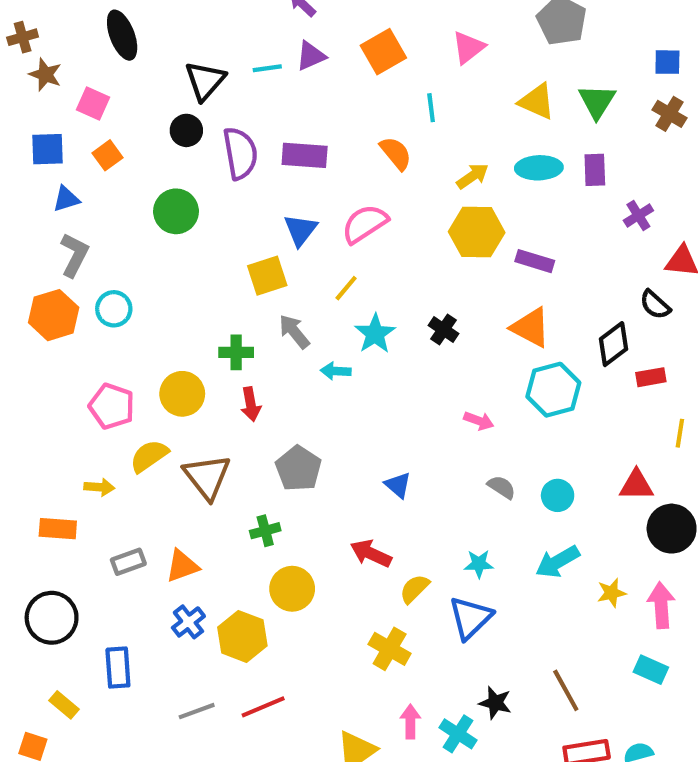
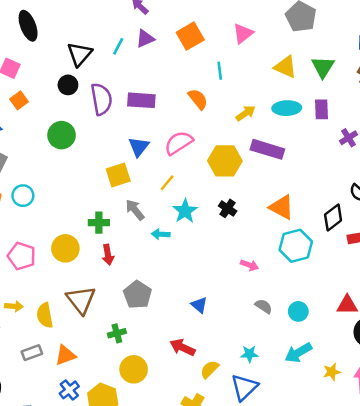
cyan line: (267, 68) -> (118, 46), turned -54
yellow hexagon: (477, 232) -> (225, 161), moved
purple rectangle: (535, 261) -> (267, 149), moved, size x1.4
yellow semicircle: (149, 456) -> (45, 315), moved, turned -65

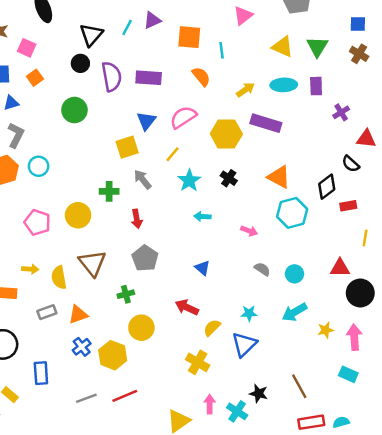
orange square: (190, 36) -> (189, 37), moved, turned 35
cyan arrow: (161, 234) -> (202, 216), moved
red arrow: (108, 255) -> (137, 219), moved

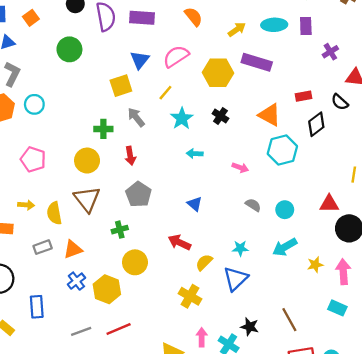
red rectangle: (348, 206) -> (303, 96), moved
yellow circle: (78, 215) -> (87, 161), moved

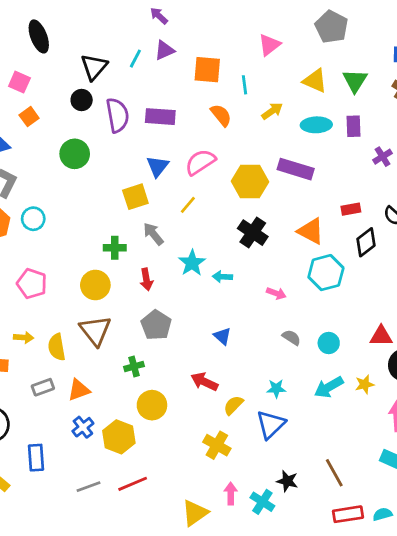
yellow arrow: (237, 29) -> (272, 111), moved
black cross: (220, 116) -> (253, 233), size x1.5
cyan star: (182, 118) -> (192, 263), moved
yellow star: (315, 265) -> (365, 384), moved

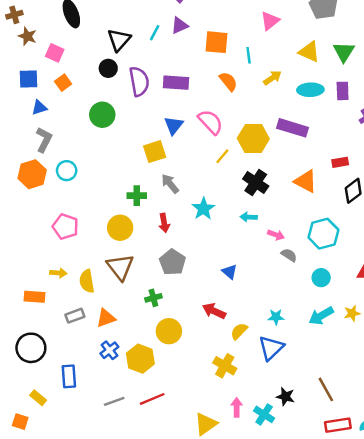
pink semicircle: (200, 162) -> (211, 122), turned 80
yellow line: (188, 205) -> (222, 156), moved
cyan hexagon: (326, 273) -> (323, 234), moved
cyan arrow: (222, 277) -> (249, 217), moved
gray semicircle: (291, 337) -> (289, 255), moved

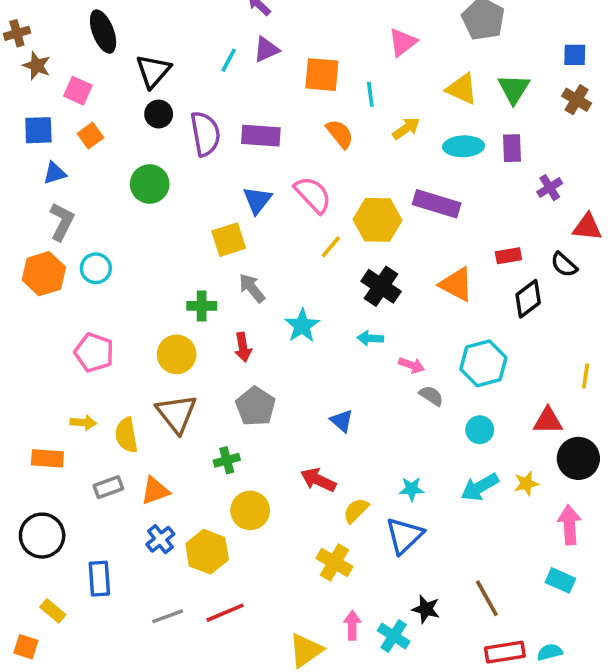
black triangle: (119, 40) -> (153, 71), moved

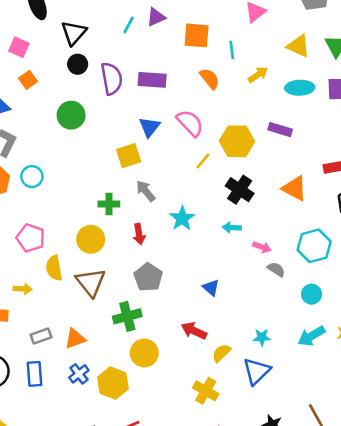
purple rectangle: (437, 204) -> (280, 130), size x0.7
yellow semicircle: (126, 435) -> (54, 268), moved
green cross: (227, 460) -> (127, 316), size x1.5
blue rectangle: (99, 579) -> (35, 374), moved

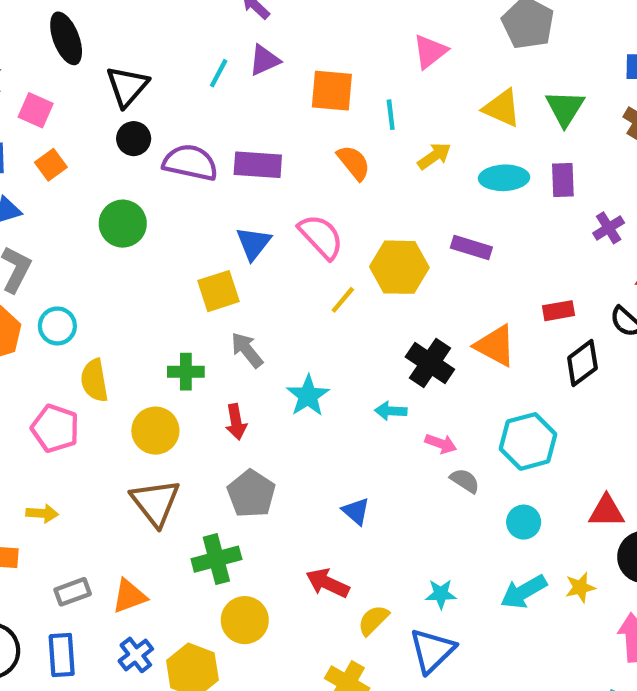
purple semicircle: (112, 79) -> (190, 163), turned -68
black cross: (240, 190) -> (430, 363), moved
yellow semicircle: (54, 268) -> (94, 380), moved

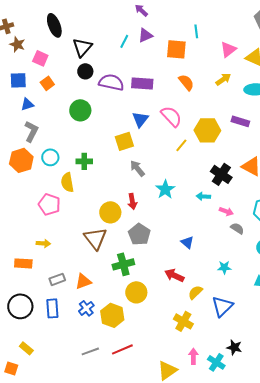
pink triangle: (430, 51) -> (228, 49), moved
cyan line: (391, 115) -> (196, 31), moved
green cross: (186, 372) -> (84, 161), moved
yellow circle: (155, 431) -> (110, 212), moved
cyan star: (441, 594) -> (224, 267), moved

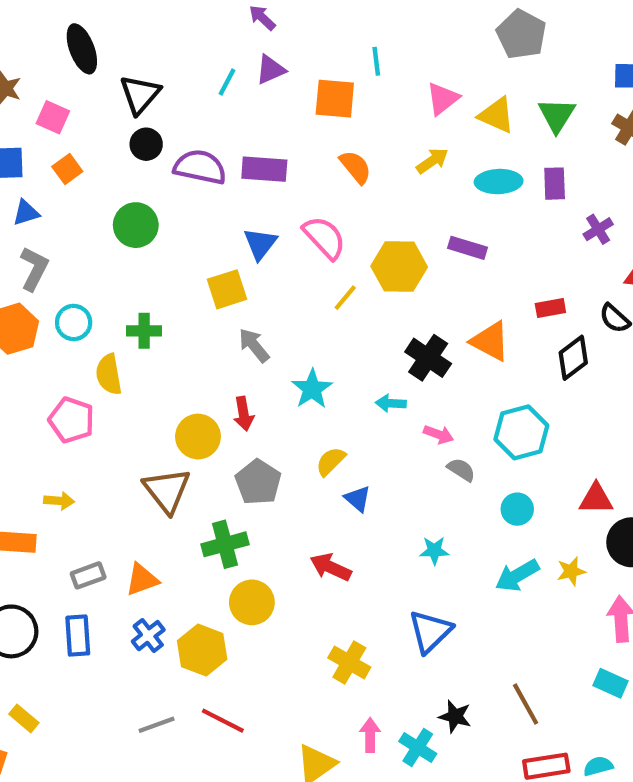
yellow semicircle: (195, 292) -> (331, 461), moved
red line: (122, 349) -> (223, 721), turned 50

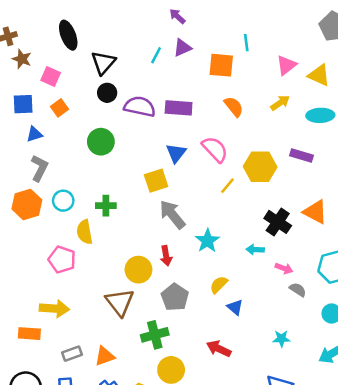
gray arrow: (254, 345) -> (172, 214), size x1.4
yellow arrow: (59, 501) -> (54, 308), size x1.6

